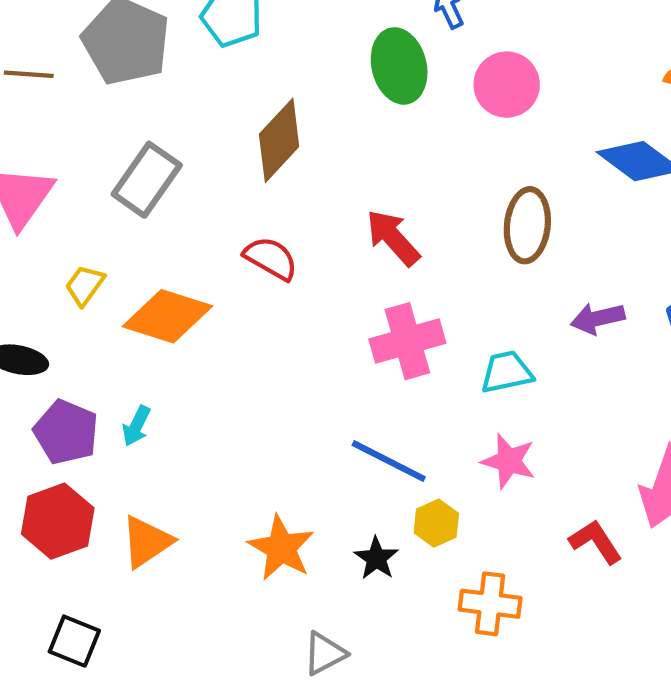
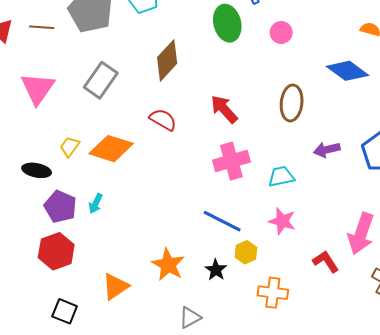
pink circle: (507, 85) -> (281, 32), size x0.7
yellow trapezoid: (85, 285) -> (70, 146), moved
orange triangle: (147, 542) -> (115, 286), moved

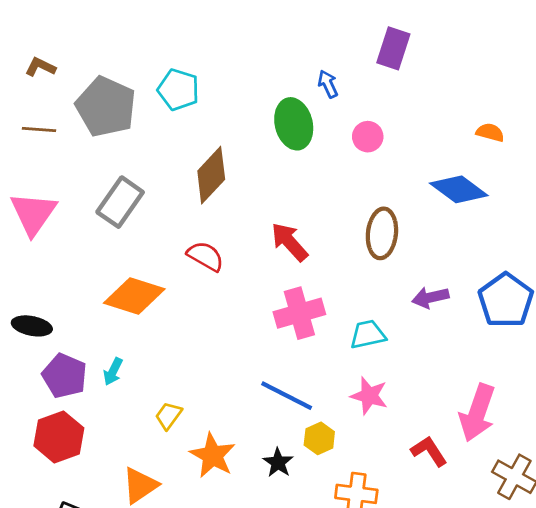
yellow trapezoid: (70, 146) -> (168, 416), moved

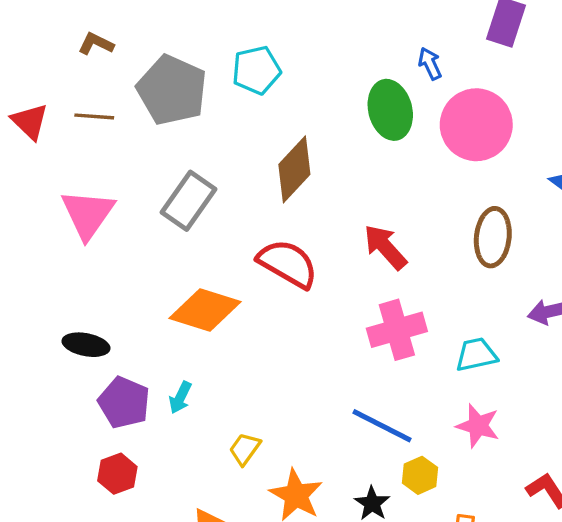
cyan pentagon: (178, 90) -> (256, 70), turned -30
pink circle: (368, 137) -> (476, 125), size x2.0
red semicircle: (205, 256) -> (288, 264), size x1.4
red hexagon: (59, 437) -> (117, 474), size x0.7

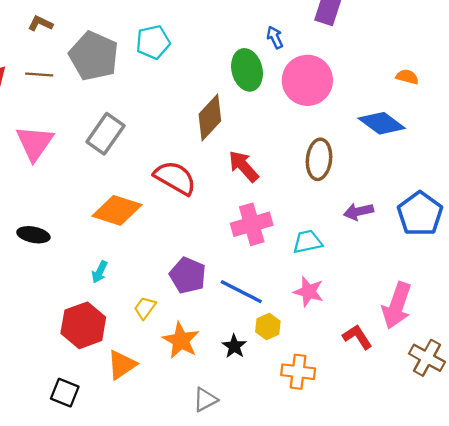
brown diamond: (294, 169) -> (210, 117), moved
purple pentagon: (124, 403) -> (188, 275), moved
red hexagon: (117, 474) -> (83, 325), moved, size x1.6

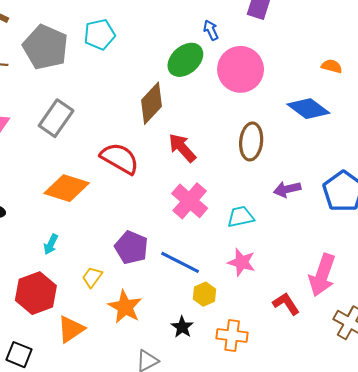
green ellipse: (247, 70) -> (185, 60), turned 63
pink cross: (252, 224) -> (190, 201), turned -33
black star: (234, 346) -> (182, 327), moved

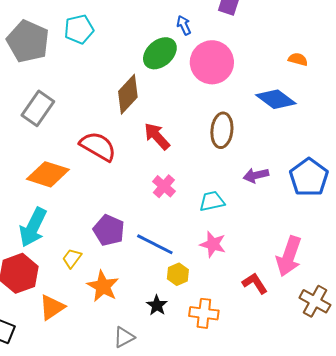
pink cross: (190, 201) -> (164, 186), size x0.7
cyan arrow: (51, 244) -> (33, 227), size x2.0

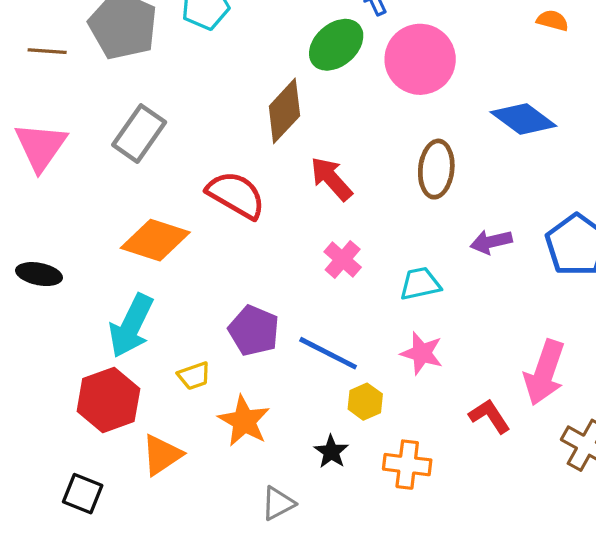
orange semicircle: (298, 59) -> (553, 21), moved
yellow trapezoid: (72, 258) -> (194, 376), turned -145

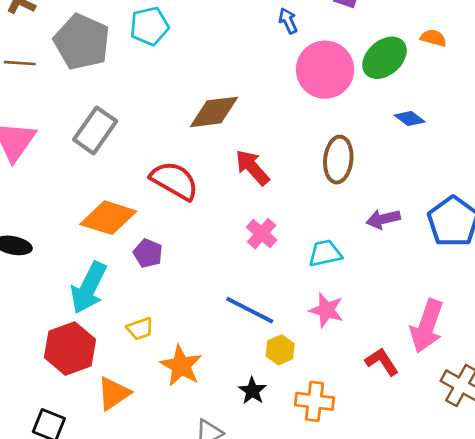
green ellipse: (336, 45) -> (385, 58), moved
brown diamond: (284, 111) -> (214, 112), turned 40
blue diamond: (523, 119) -> (410, 119), size x0.6
purple pentagon: (254, 331) -> (148, 253), moved, size x0.7

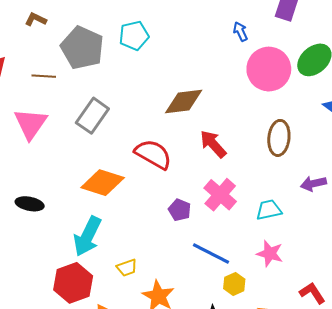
brown line: (20, 63) -> (44, 76), moved
pink cross: (262, 234) -> (220, 195), size x1.4
purple pentagon: (148, 253) -> (180, 210), moved

